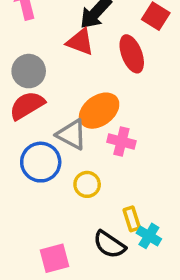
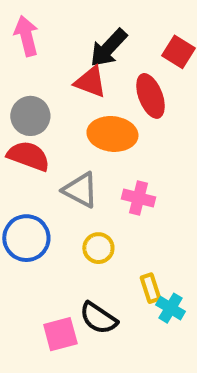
red semicircle: (27, 105) -> (28, 156), turned 51
orange ellipse: (99, 111) -> (112, 134), moved, turned 42
blue circle: (41, 162) -> (26, 238), moved
black semicircle: (109, 245) -> (98, 318), moved

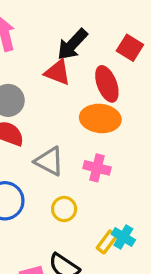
orange ellipse: (112, 134) -> (100, 118), moved
yellow rectangle: (151, 288) -> (107, 242), turned 55
cyan cross: (171, 308) -> (123, 237), moved

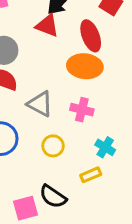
cyan cross: (123, 237) -> (105, 147), moved
yellow rectangle: (107, 242) -> (91, 175), turned 30

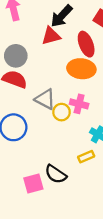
red triangle: (47, 26) -> (51, 36), turned -36
yellow circle: (53, 146) -> (61, 112), moved

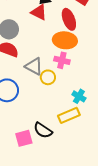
red triangle: (51, 36) -> (39, 12), turned 42
pink cross: (79, 104) -> (62, 60), moved
yellow rectangle: (86, 157) -> (69, 115), size x1.5

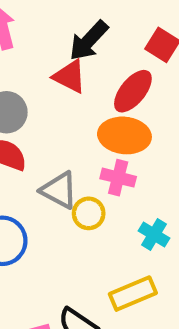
red ellipse: (69, 19) -> (133, 91), turned 60
cyan cross: (79, 96) -> (154, 235), moved

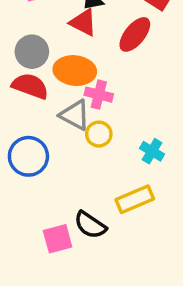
orange ellipse: (124, 135) -> (75, 71), moved
pink cross: (118, 178) -> (99, 95), moved

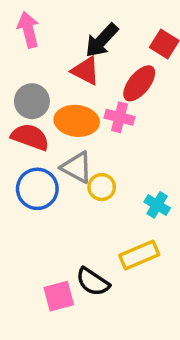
pink cross: (99, 95) -> (120, 117), moved
blue circle: (28, 156) -> (37, 189), moved

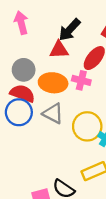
red triangle: (86, 71) -> (59, 50), turned -30
yellow circle: (102, 187) -> (87, 126), moved, size x1.6
blue circle: (37, 189) -> (19, 112), moved

